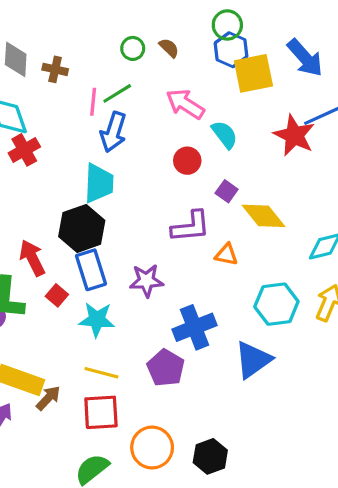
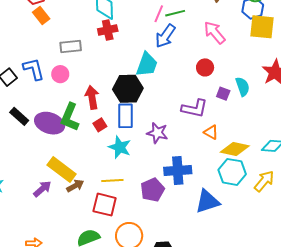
cyan semicircle: (225, 135) -> (243, 87), moved
purple square: (227, 191) -> (223, 94), turned -32
yellow diamond: (263, 216) -> (235, 149), moved, turned -56
yellow line: (101, 373) -> (112, 181), turned -35

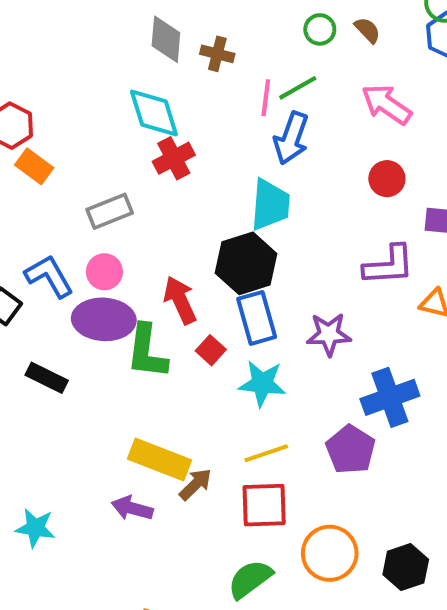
purple ellipse: (50, 123) -> (104, 319), moved
purple arrow: (42, 189) -> (132, 508), turned -108

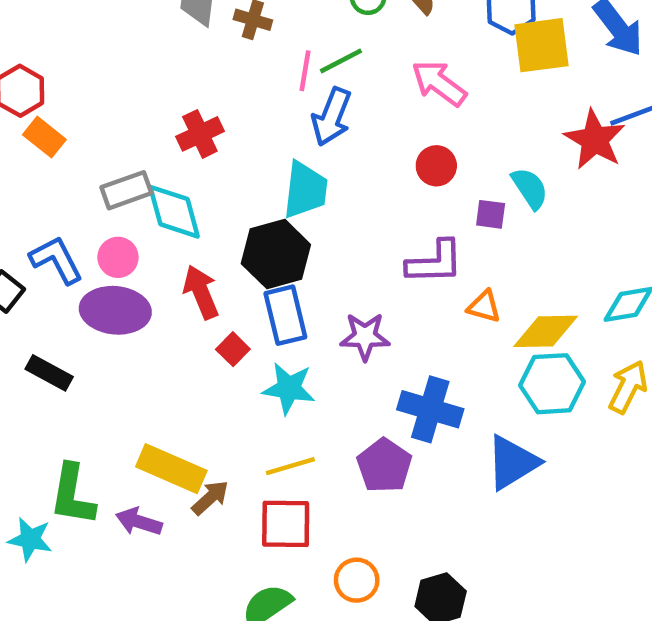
cyan diamond: (154, 113) -> (174, 212), moved
green L-shape: (147, 352) -> (72, 495), moved
blue cross: (390, 397) -> (430, 409), turned 34
orange circle: (330, 553) -> (357, 580), size x0.7

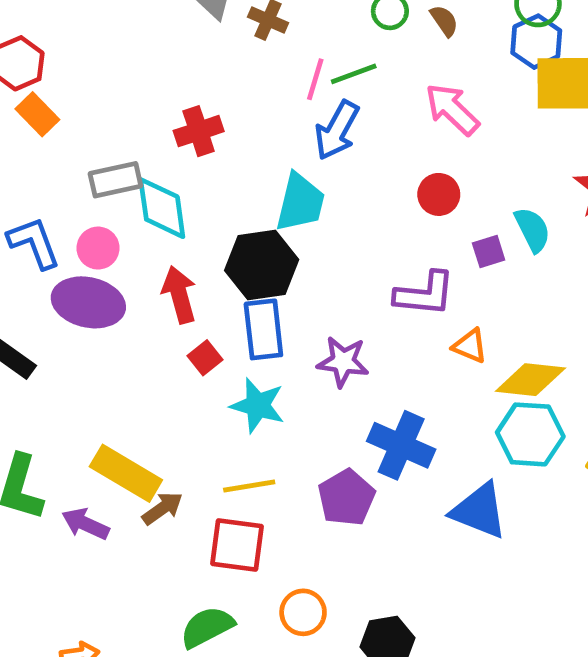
purple square: (491, 214) -> (489, 251), turned -32
blue triangle: (512, 462) -> (479, 511), turned 46

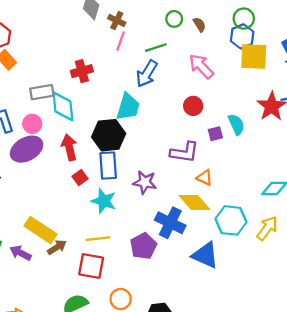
pink line: (315, 79) -> (121, 41), moved
purple ellipse: (88, 302) -> (27, 149), turned -44
yellow diamond: (530, 380) -> (194, 203), moved, turned 40

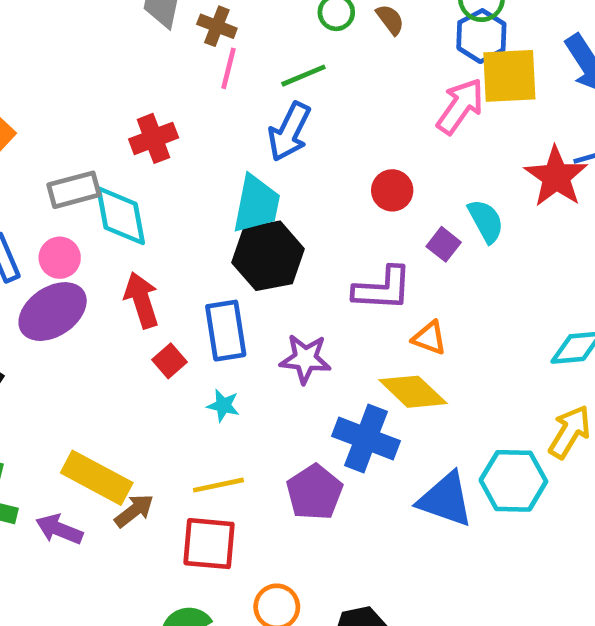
pink arrow: (201, 66) -> (460, 106), moved, turned 84
purple square: (215, 134) -> (444, 244), turned -32
black hexagon: (109, 135) -> (268, 256), moved
cyan star: (104, 201) -> (223, 405), size x0.6
cyan hexagon: (231, 220) -> (513, 481), moved

